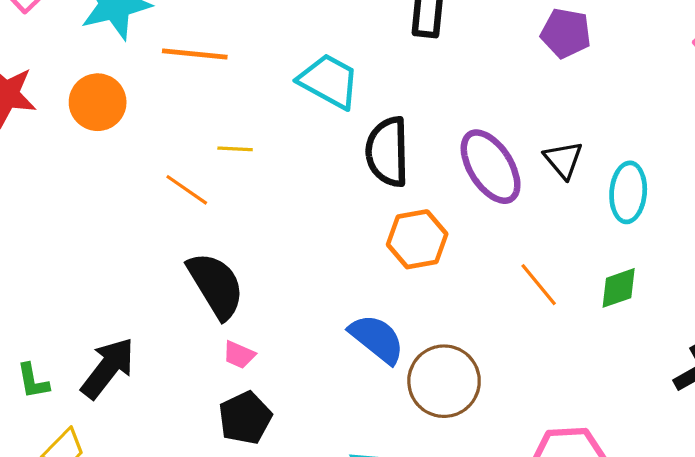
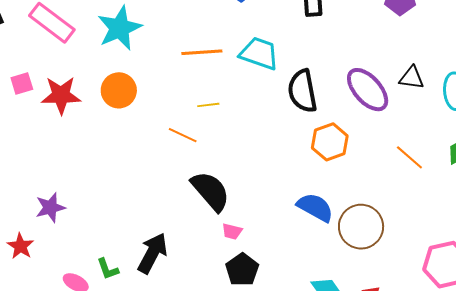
orange line: (195, 54) -> (202, 52), moved
black triangle: (563, 160) -> (412, 78), turned -32

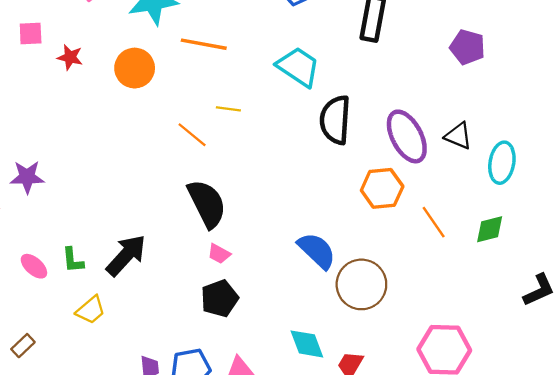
orange line: (202, 52) -> (204, 44), moved
red star: (61, 95) -> (70, 57), size x0.6
orange hexagon: (330, 142) -> (382, 188), moved

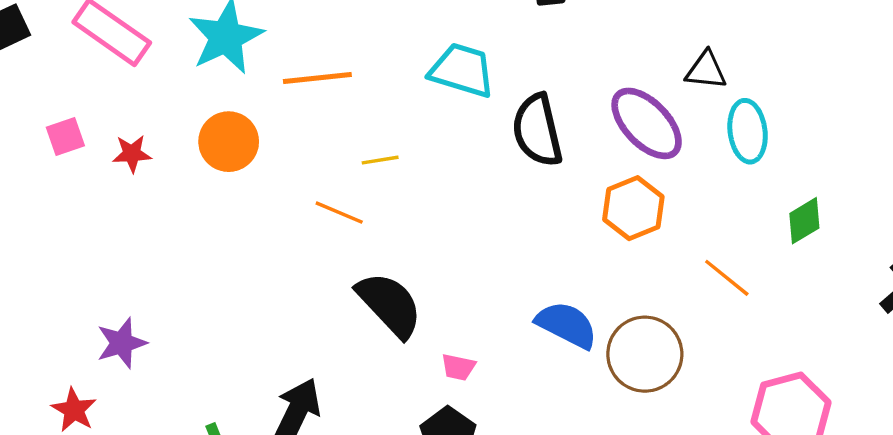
black triangle: (458, 136) -> (706, 70), moved
cyan ellipse: (502, 163) -> (748, 131), moved
orange line: (434, 222) -> (727, 278), moved
pink trapezoid: (219, 254) -> (458, 367), moved

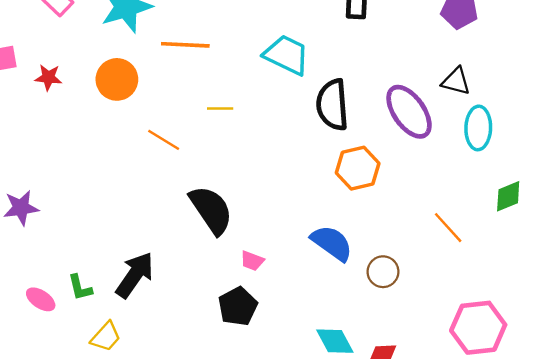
orange hexagon: (633, 208) -> (358, 168), moved
orange line: (339, 213) -> (164, 140), moved
brown circle: (645, 354) -> (383, 272), size x0.6

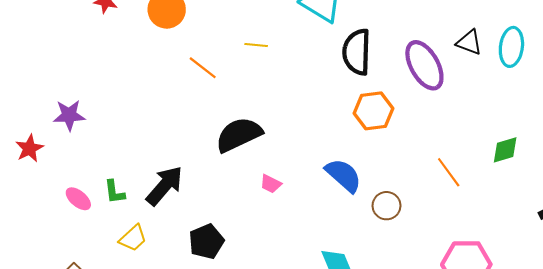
cyan ellipse: (478, 128) -> (511, 47), moved
black semicircle: (211, 210) -> (239, 135), turned -87
black pentagon: (238, 306) -> (206, 242), moved

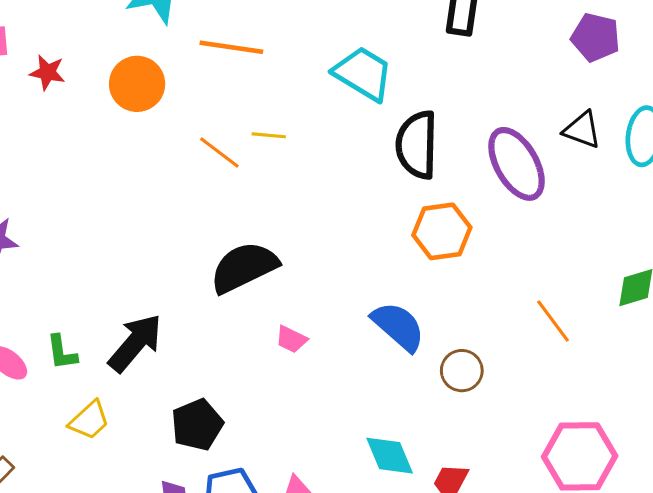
orange line: (203, 68) -> (219, 153), moved

